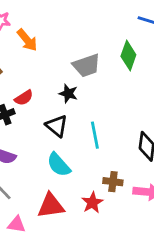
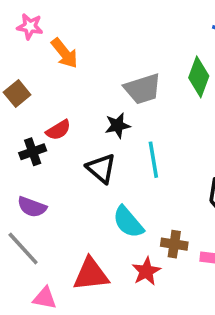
black star: (68, 93) -> (118, 126), turned -30
cyan line: (95, 135) -> (153, 160), moved
cyan semicircle: (59, 165) -> (128, 222), moved

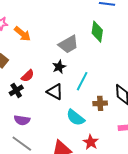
cyan line: (153, 160) -> (82, 81), turned 48
brown cross: (174, 244) -> (100, 103), moved

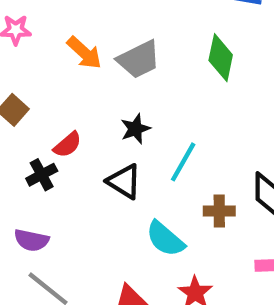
orange arrow: (22, 34) -> (84, 53), moved
gray trapezoid: (68, 44) -> (139, 59), moved
purple semicircle: (22, 120) -> (31, 240), moved

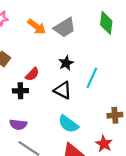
black cross: (42, 175) -> (20, 91), turned 32
brown cross: (219, 211) -> (115, 115), moved
cyan semicircle: (165, 239) -> (68, 124), moved

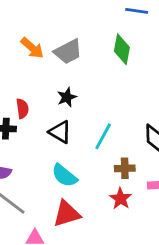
red semicircle: (32, 74) -> (22, 109), turned -56
cyan line: (92, 78) -> (103, 136), moved
red star: (104, 144) -> (121, 199), moved

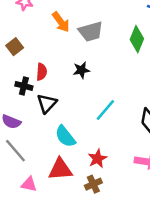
black triangle: (60, 132) -> (47, 103), moved, turned 30
brown cross: (125, 168) -> (93, 184), moved, turned -35
red star: (121, 199) -> (97, 159), moved

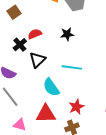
red semicircle: (42, 72) -> (35, 34), turned -120
black cross: (24, 86) -> (20, 45), turned 32
cyan line: (105, 110) -> (72, 67), moved, turned 54

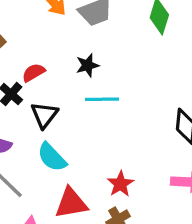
cyan line: (72, 67) -> (102, 99), moved
cyan semicircle: (51, 87) -> (52, 157), moved

